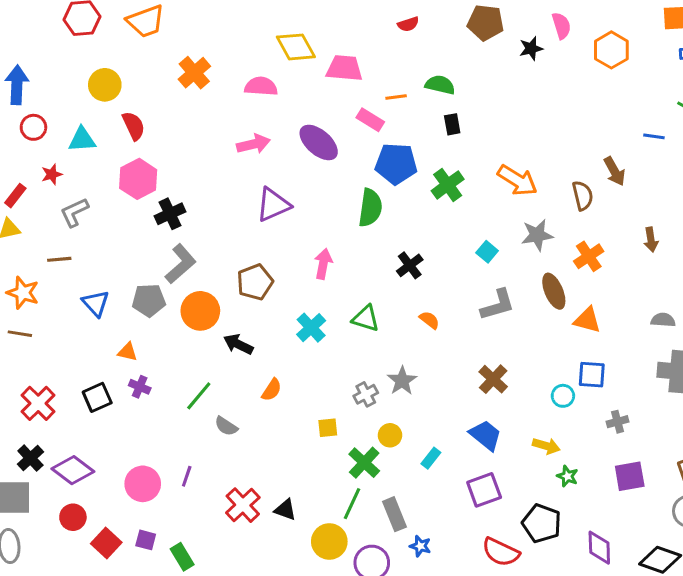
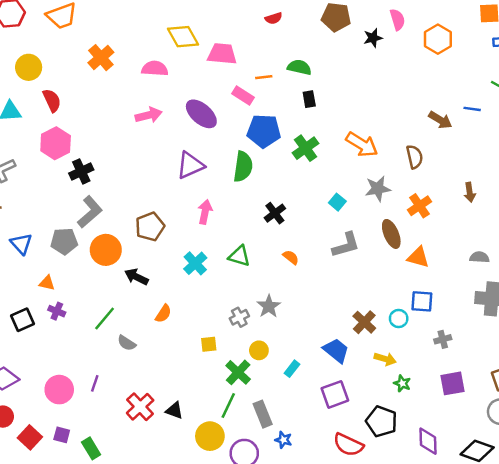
brown arrow: (615, 171) -> (440, 120), moved, turned -30
purple triangle: (273, 205) -> (190, 165), moved
brown cross: (493, 379) -> (364, 322), moved

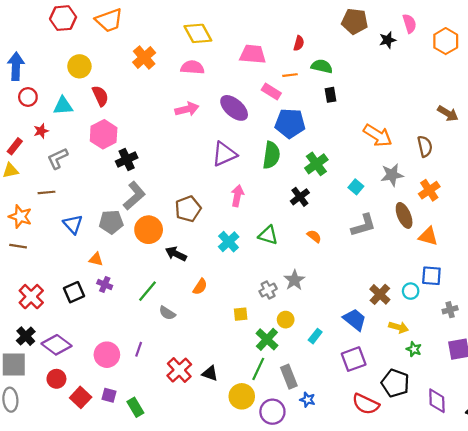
red semicircle: (274, 18) -> (299, 43), moved, turned -56
yellow diamond: (183, 37) -> (198, 33), moved
green cross: (305, 148) -> (316, 164), moved

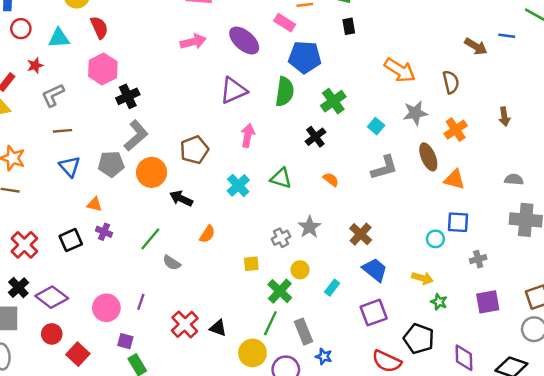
brown line: (47, 192) -> (62, 131), moved
brown cross: (380, 294) -> (361, 234), moved
purple square: (109, 395) -> (125, 341), moved

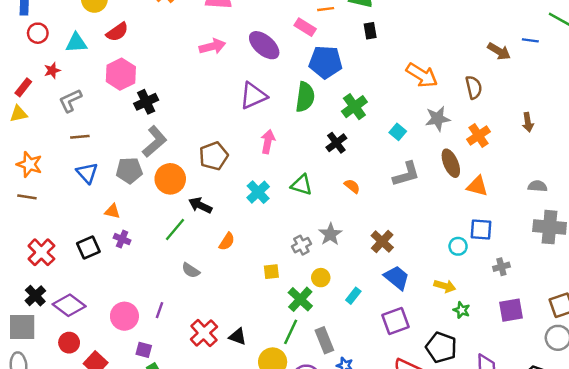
red semicircle: (99, 27) -> (117, 32), turned 80
green line: (150, 239) -> (175, 229), moved

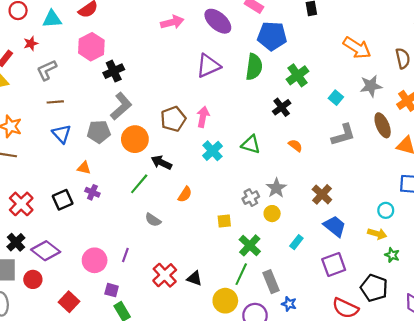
pink arrow: (268, 142) -> (203, 117), moved
cyan circle: (458, 246) -> (386, 210), moved
yellow circle: (321, 278) -> (272, 214), moved
red circle: (69, 343) -> (33, 279), moved

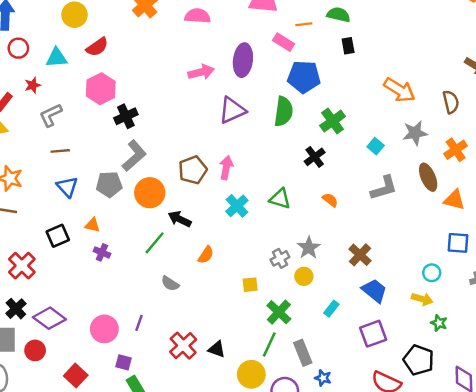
purple ellipse: (218, 21) -> (243, 60), turned 56
pink arrow: (172, 22) -> (201, 72), moved
black square: (63, 200) -> (58, 236), moved

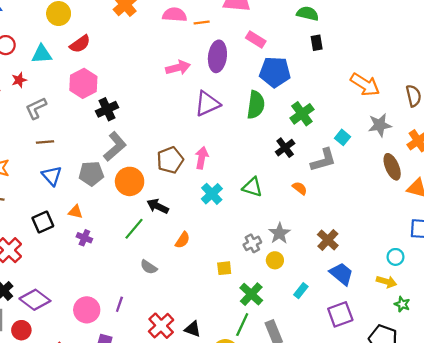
orange line: (304, 24) -> (202, 23), moved
gray L-shape: (384, 188) -> (323, 160), moved

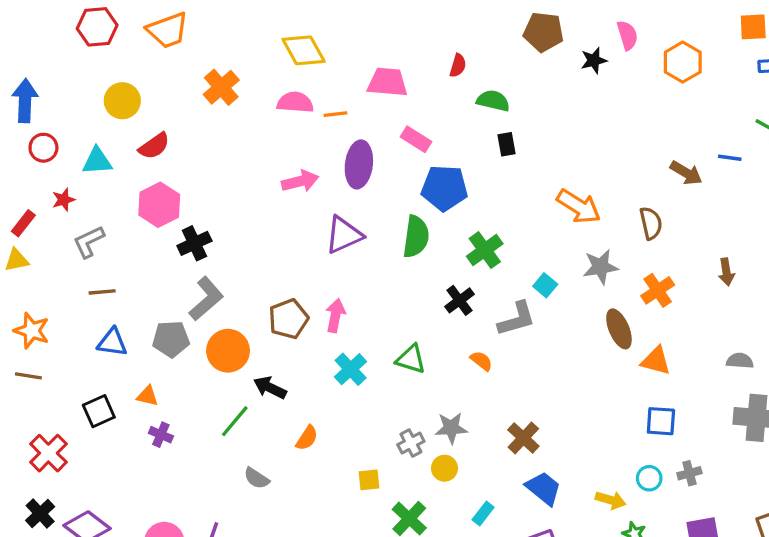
blue triangle: (52, 176) -> (112, 342), turned -40
gray star: (279, 233) -> (451, 428), turned 30
cyan circle: (395, 257) -> (649, 478), moved

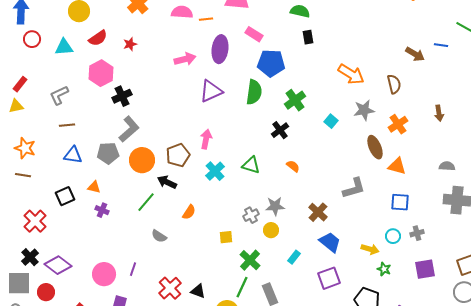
red star: (64, 200) -> (130, 44), moved
brown pentagon: (288, 319) -> (178, 155), moved
gray L-shape: (517, 319) -> (354, 188), moved

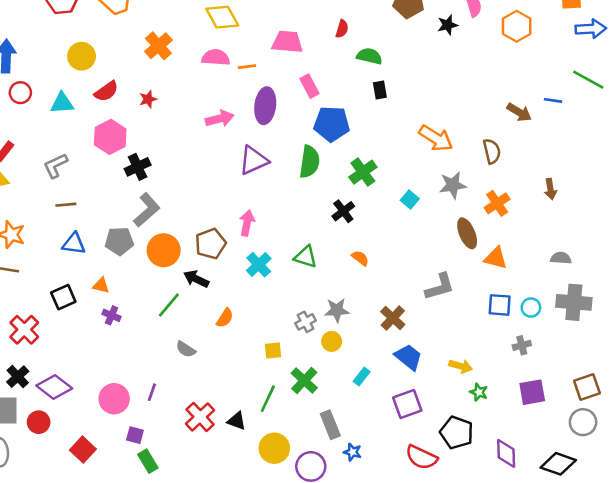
pink rectangle: (254, 34) -> (309, 86), turned 30
cyan circle: (393, 236) -> (531, 308), moved
green line: (242, 287) -> (268, 399), moved

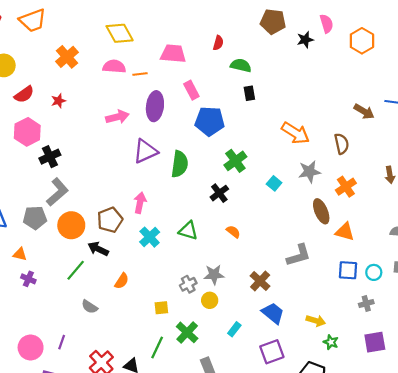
green semicircle: (309, 162) -> (180, 164), moved

